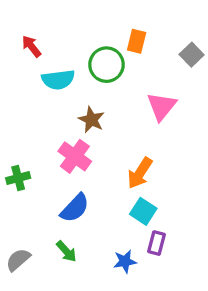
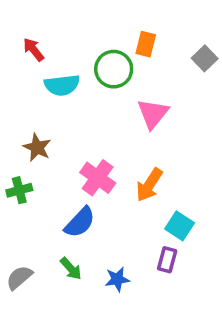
pink triangle: (162, 106) -> (153, 114), moved
brown star: (91, 120) -> (37, 147), moved
pink cross: (75, 156) -> (98, 178), moved
cyan square: (143, 211) -> (180, 226), moved
blue star: (125, 261) -> (117, 279), moved

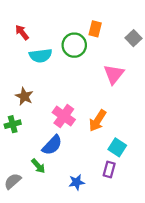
pink triangle: (153, 114) -> (114, 74), moved
green arrow: (71, 269) -> (38, 166), moved

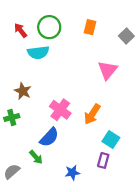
green circle: (74, 45) -> (49, 27), moved

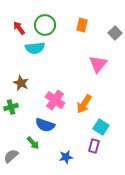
blue semicircle: (49, 137) -> (45, 125), turned 66

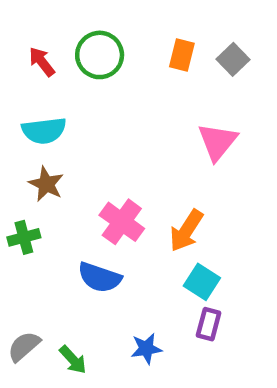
gray square: (115, 33) -> (233, 59), moved
cyan semicircle: (35, 48) -> (44, 131), moved
cyan square: (101, 127) -> (202, 282), moved
green arrow: (33, 143) -> (73, 360), moved

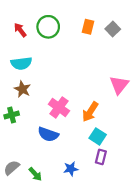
pink triangle: (217, 142) -> (119, 85), moved

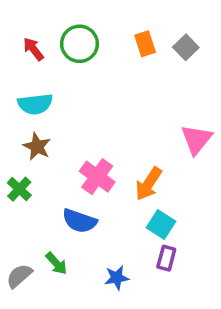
orange rectangle: (88, 27) -> (145, 44), turned -32
green cross: (12, 115) -> (19, 189), turned -32
green arrow: (35, 174) -> (56, 263), moved

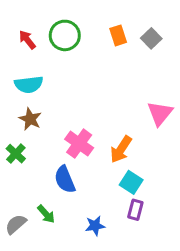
blue semicircle: (79, 221) -> (65, 180), turned 48

